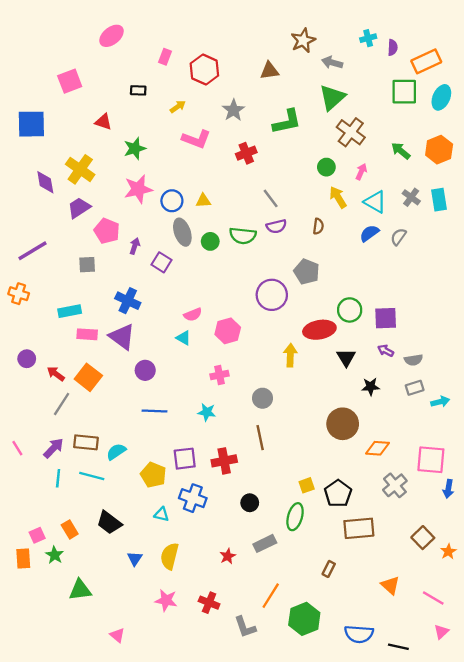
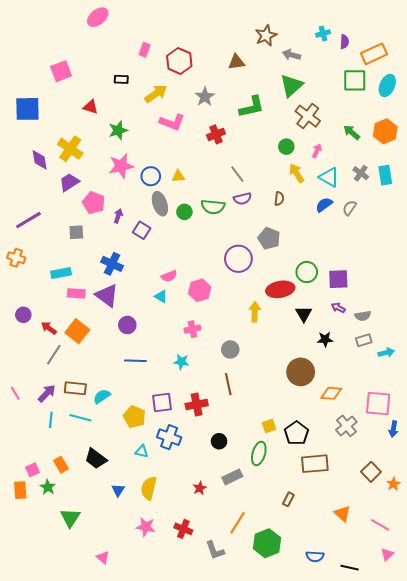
pink ellipse: (112, 36) -> (98, 17), moved
yellow arrow: (178, 107) -> (156, 94), size x1.6
green triangle: (80, 590) -> (70, 518), turned -50
blue semicircle: (359, 634) -> (315, 556), size x0.7

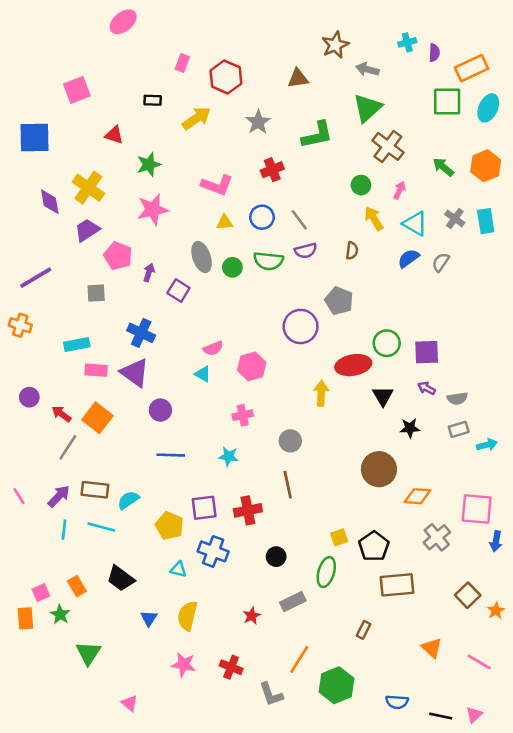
pink L-shape: (172, 122) -> (217, 185), moved
blue circle: (151, 176) -> (262, 217), moved
pink triangle: (387, 554) -> (474, 715), moved

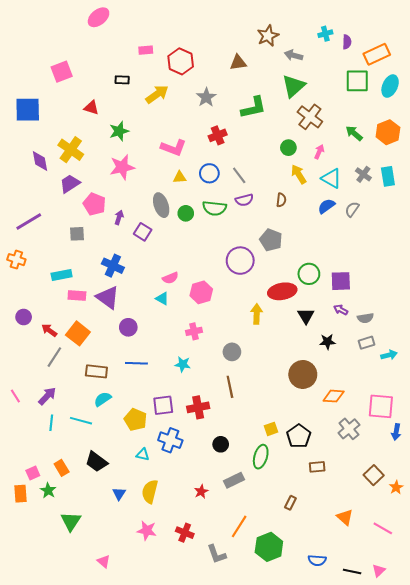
pink rectangle: (182, 63) -> (146, 50), turned 64
brown rectangle: (95, 490) -> (96, 371), moved
brown rectangle: (397, 585) -> (317, 467), size x0.6

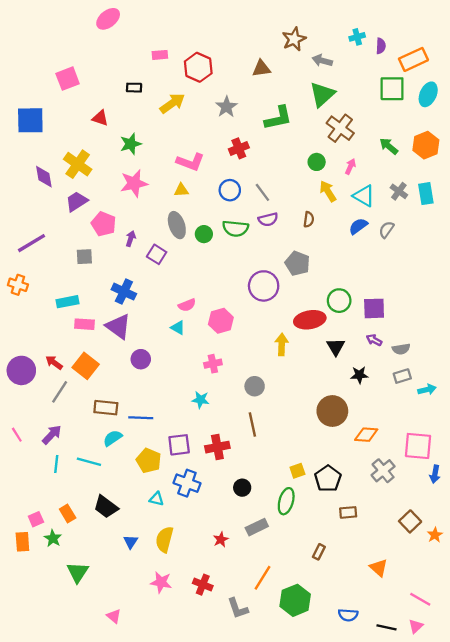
yellow triangle: (180, 177) -> (181, 190), moved
purple circle: (24, 317) -> (21, 370), moved, size x1.6
blue line: (136, 363) -> (141, 418), moved
pink line: (383, 528) -> (420, 599), moved

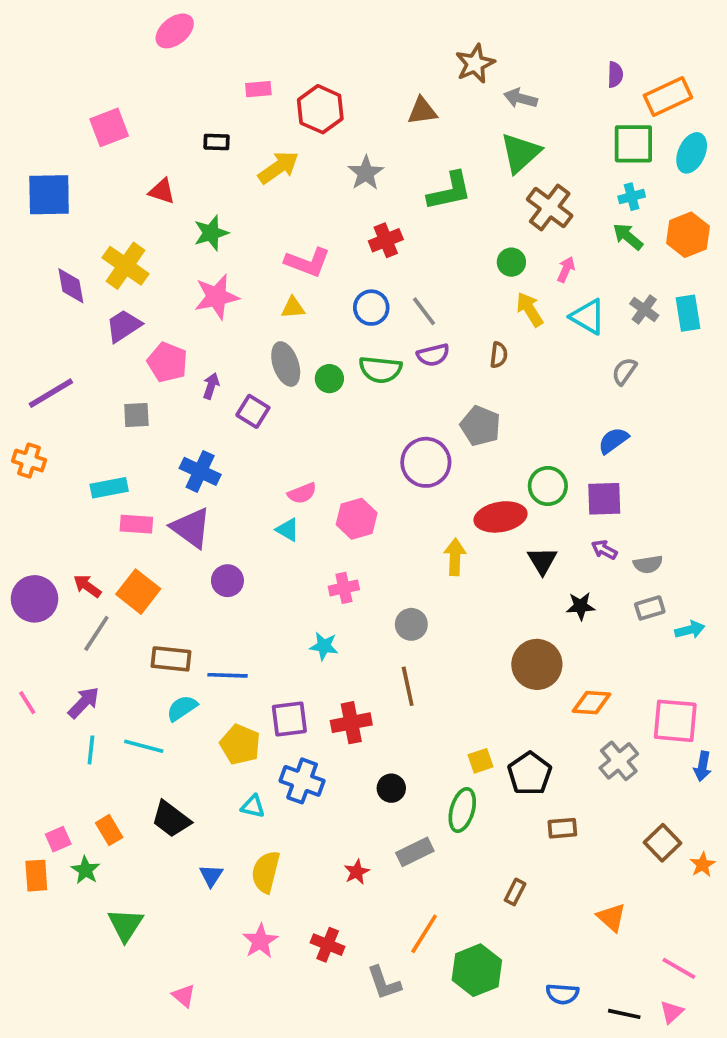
cyan cross: (357, 37) -> (632, 197), moved
blue semicircle: (358, 226) -> (613, 440), moved
pink star: (161, 582) -> (260, 941), turned 30

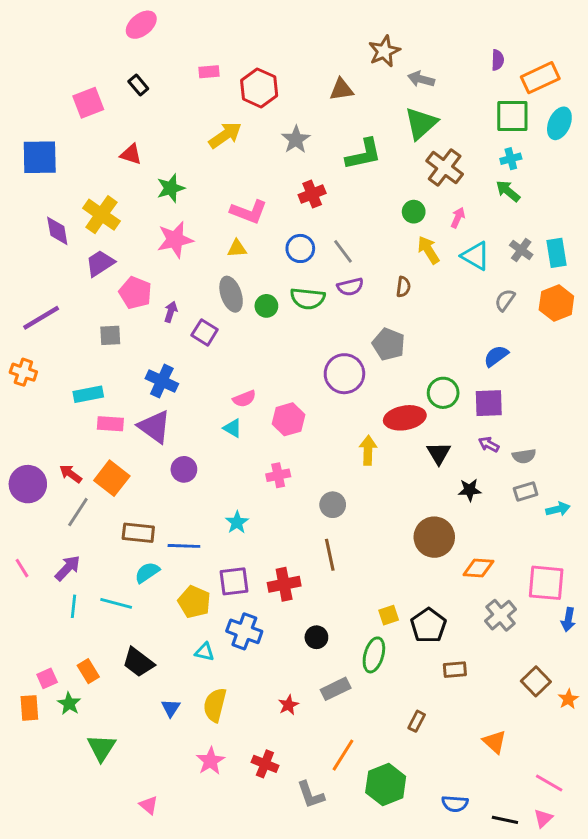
black rectangle: (217, 142) -> (138, 85), moved, turned 48
orange hexagon: (688, 235) -> (556, 303), moved
cyan star: (324, 646) -> (237, 522), moved, turned 30

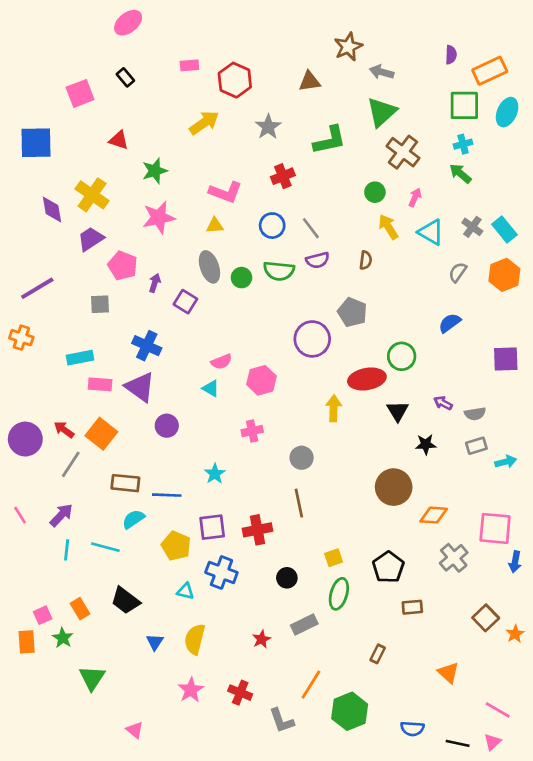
cyan rectangle: (556, 253) -> (504, 230), turned -30
purple square: (489, 403) -> (506, 359), moved
yellow square: (389, 615) -> (334, 558), moved

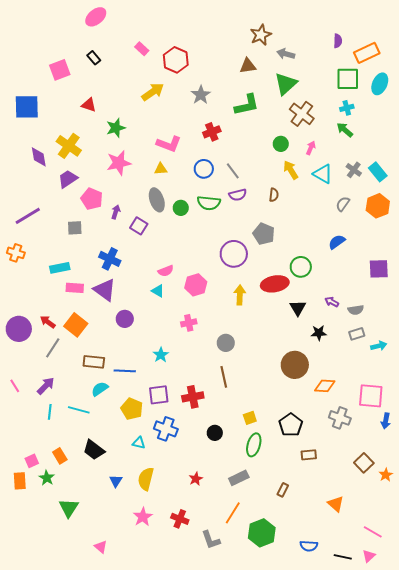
pink rectangle: (189, 65) -> (142, 49), turned 48
brown triangle: (310, 81) -> (248, 66), moved
yellow arrow: (334, 408) -> (240, 295), moved
gray cross: (454, 558) -> (340, 418), turned -30
gray rectangle: (304, 625) -> (239, 478), moved

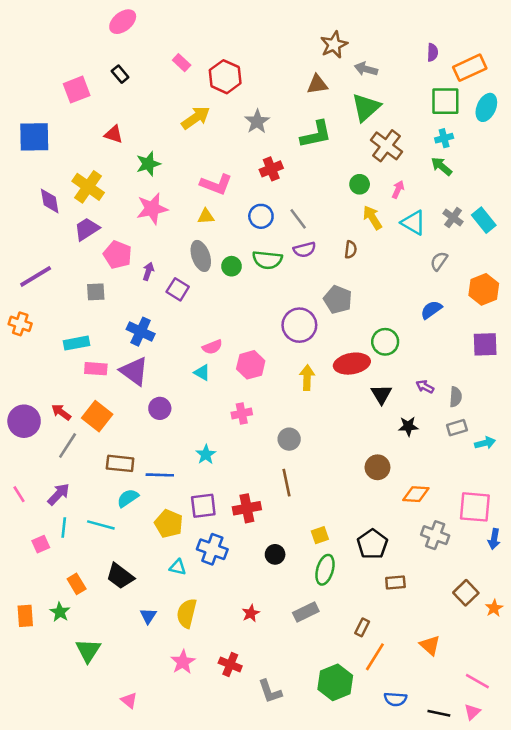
orange hexagon: (378, 206) -> (484, 289), moved
gray semicircle: (356, 310) -> (456, 397), turned -77
brown circle: (295, 365) -> (377, 467), size x0.7
pink square: (32, 461) -> (41, 544), moved
orange line: (233, 513) -> (375, 657), moved

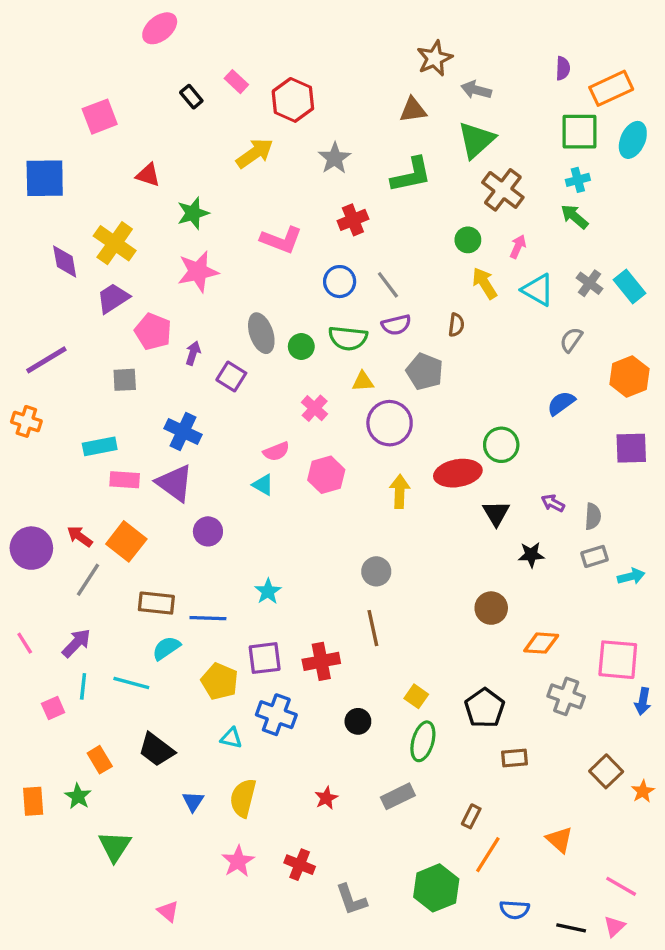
black rectangle: (120, 74) -> (191, 97), moved
yellow triangle: (206, 216) -> (363, 381), moved
gray pentagon: (338, 300) -> (425, 371), moved
pink cross: (242, 413) -> (315, 408), moved, turned -36
yellow square: (320, 535) -> (416, 696), turned -36

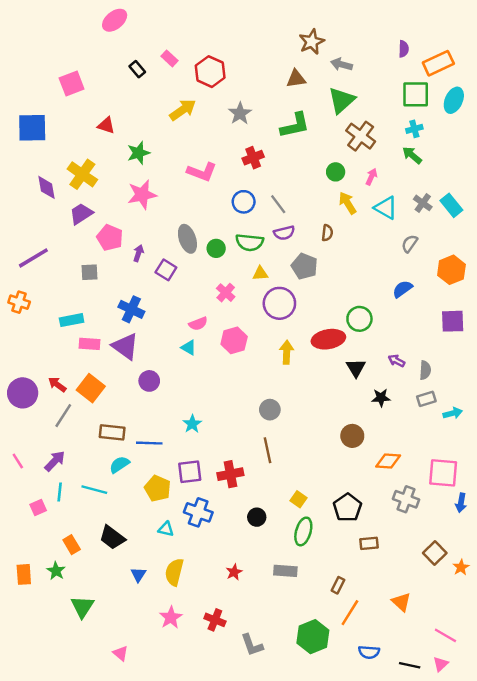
gray rectangle: (398, 796) -> (285, 571), turned 30

